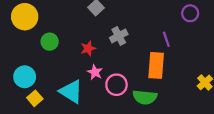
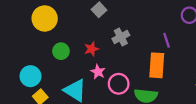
yellow circle: (25, 17) -> (45, 18), moved
green circle: (50, 42) -> (61, 51), moved

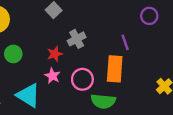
red star: (91, 49) -> (55, 54), moved
pink circle: (119, 84) -> (82, 79), moved

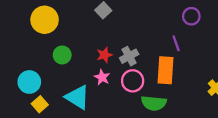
purple circle: (149, 16) -> (191, 16), moved
gray cross: (77, 39) -> (129, 56), moved

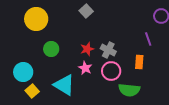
gray cross: (129, 56) -> (108, 50), turned -35
orange rectangle: (165, 70) -> (139, 62), size x0.6

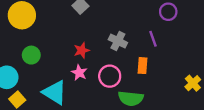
green circle: (51, 49) -> (31, 55), moved
gray cross: (108, 50) -> (118, 41), moved

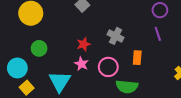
purple line: (153, 39) -> (158, 34), moved
cyan triangle: (55, 93) -> (60, 81), turned 30

